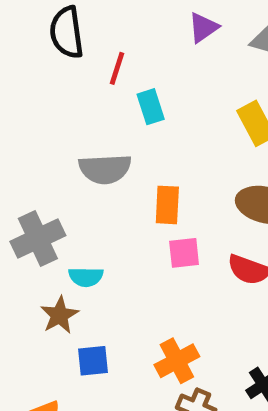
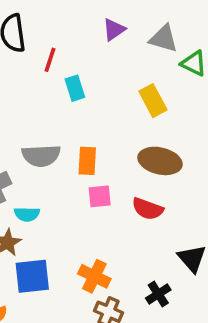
gray semicircle: (105, 169) -> (41, 156), moved
blue square: (93, 361) -> (32, 276), size x1.5
orange cross: (177, 361) -> (94, 276), turned -36

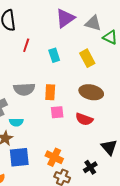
purple triangle: (114, 30) -> (65, 18), size x1.5
red line: (50, 60) -> (26, 45), moved
cyan rectangle: (75, 88) -> (54, 55), moved

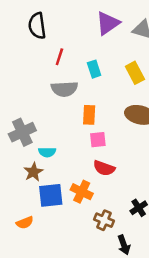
gray semicircle: (24, 89) -> (64, 89), moved
red semicircle: (84, 119) -> (104, 168), moved
orange cross: (54, 157) -> (82, 192), moved

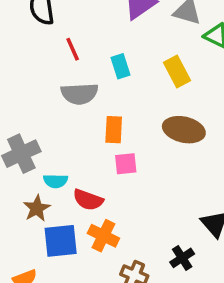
red line: (59, 57) -> (73, 49), turned -42
red semicircle: (104, 168) -> (88, 200), moved

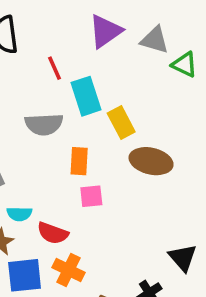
red line: (73, 49) -> (54, 68), moved
cyan rectangle: (121, 66) -> (86, 96), size x1.5
yellow rectangle: (177, 71) -> (121, 122), moved

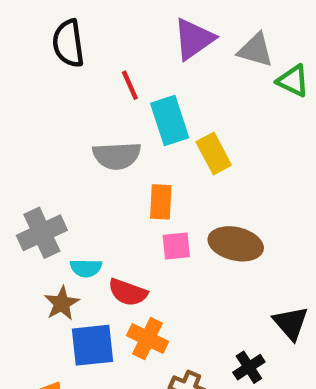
brown ellipse: (151, 161) -> (236, 244), moved

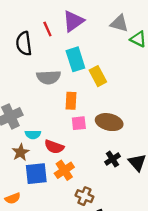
purple triangle: (194, 39) -> (73, 21), moved
black semicircle: (68, 43) -> (24, 44), moved
red line: (130, 85) -> (47, 29), moved
orange cross: (148, 339) -> (64, 170), turned 30
black cross: (249, 367) -> (112, 159), moved

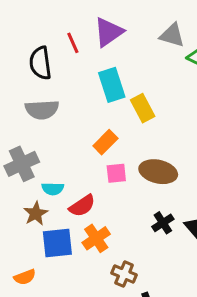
gray semicircle: (49, 77) -> (42, 110), moved
orange rectangle: (71, 101) -> (105, 142), turned 42
red semicircle: (54, 147) -> (82, 206), turned -54

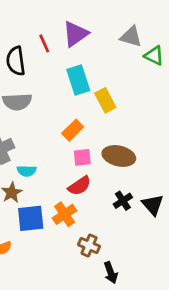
red semicircle: (82, 206) -> (80, 186), moved

